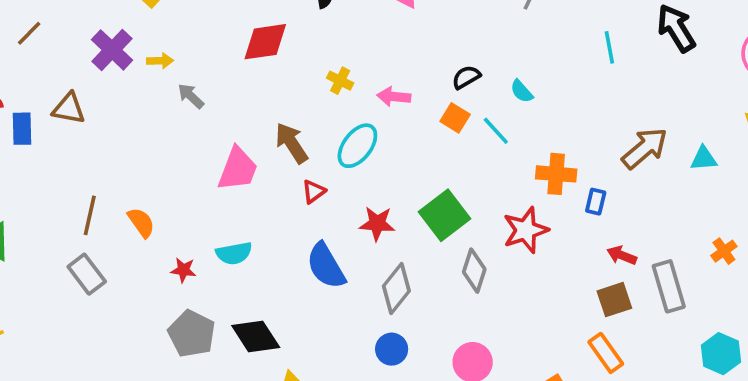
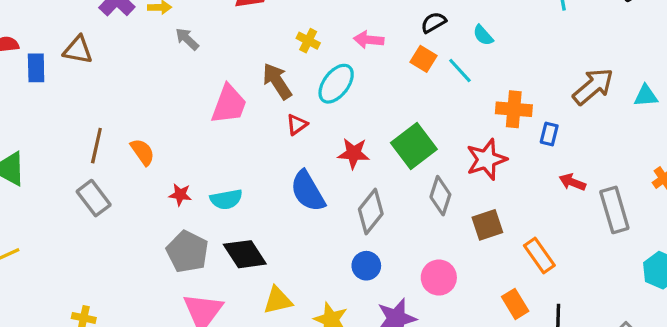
yellow cross: (340, 81) -> (308, 41), moved
cyan semicircle: (234, 253) -> (226, 199), moved
brown square: (614, 300) -> (487, 225), moved
orange rectangle: (606, 353) -> (539, 255), moved

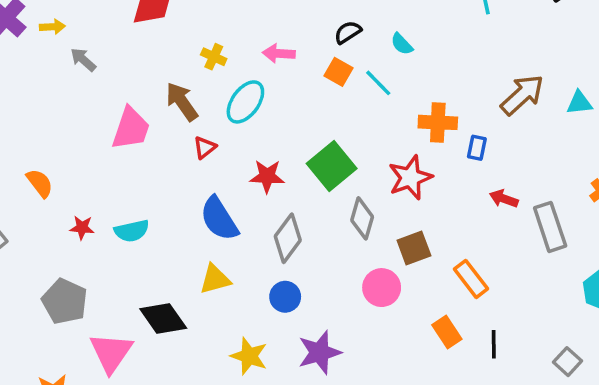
gray pentagon: (187, 252) -> (65, 301), moved
black diamond: (245, 254) -> (163, 319), moved
pink circle: (439, 278) -> (382, 288), moved
yellow triangle: (278, 300) -> (215, 279), moved

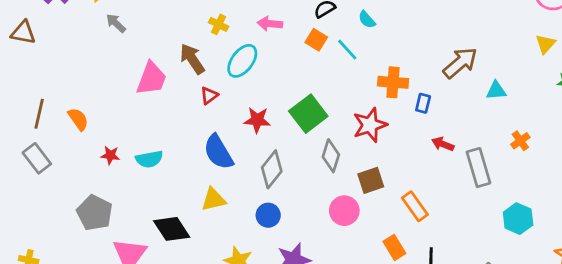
cyan triangle: (579, 103) -> (496, 90), moved

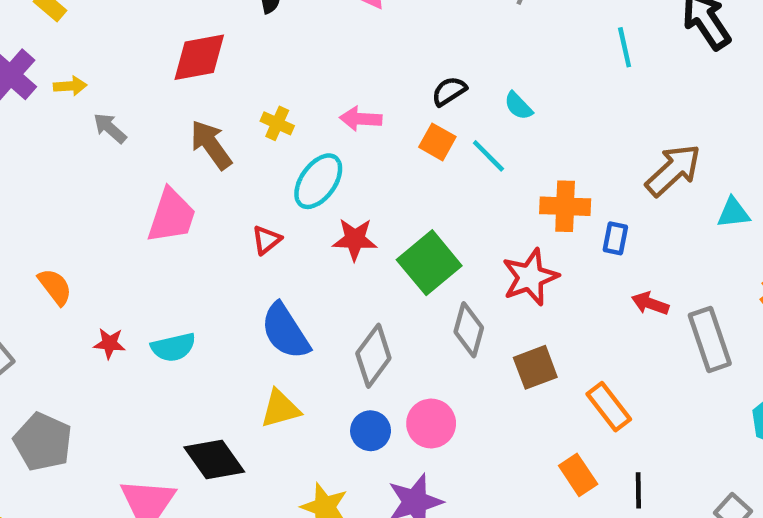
brown arrow: (192, 59) -> (211, 145), moved
red star: (257, 120) -> (355, 239), moved
pink circle: (344, 211) -> (431, 423), moved
gray pentagon: (95, 213) -> (43, 442), moved

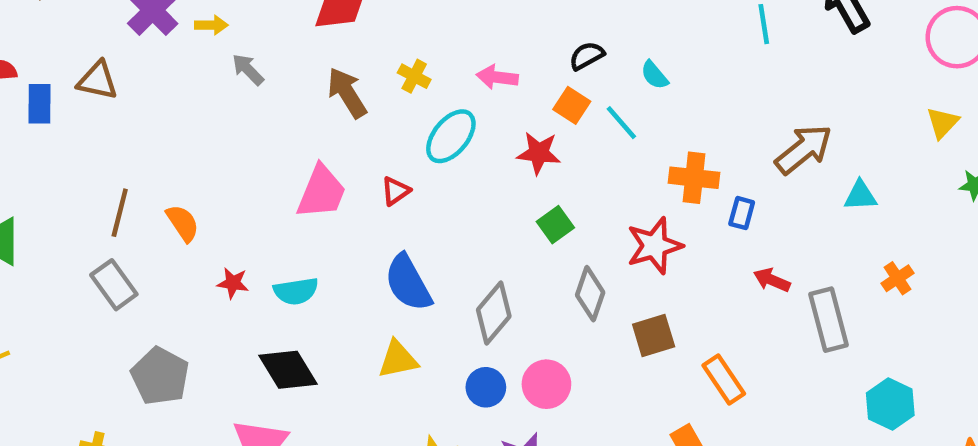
pink trapezoid: (172, 216) -> (321, 192), moved
red star: (355, 239) -> (539, 153), moved
green square: (429, 263) -> (555, 225), size x0.6
black diamond: (214, 459) -> (288, 370), moved

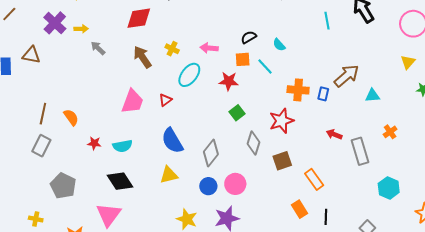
orange square: (572, 105) -> (243, 59), turned -35
blue rectangle: (742, 213) -> (323, 94), moved
gray rectangle: (114, 285) -> (41, 146), turned 65

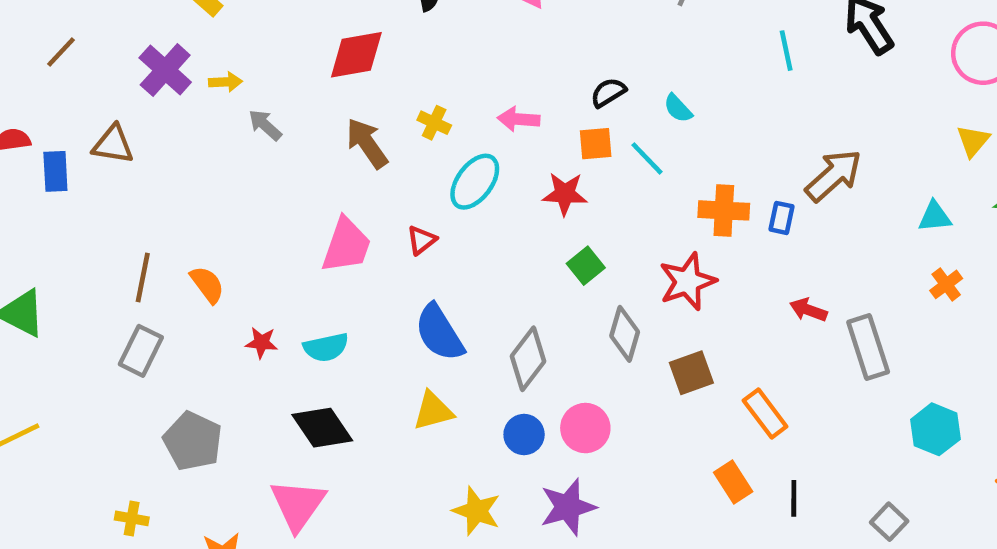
cyan triangle: (372, 96) -> (935, 217), moved
orange cross: (390, 132) -> (946, 284), moved

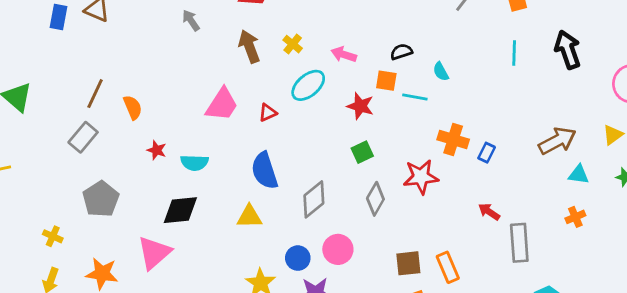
cyan line: (647, 158) -> (415, 97), turned -50
brown arrow: (834, 175) -> (557, 141), moved
brown square: (691, 373) -> (408, 263), moved
black diamond: (322, 428) -> (180, 210), turned -75
blue circle: (524, 435) -> (298, 258), moved

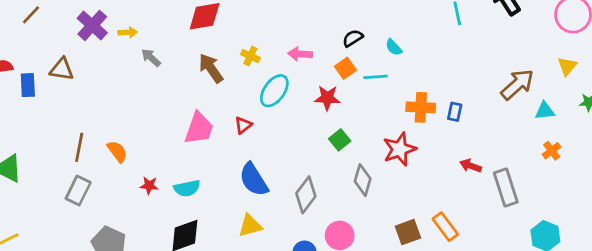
orange square: (386, 81) -> (345, 68), turned -30

